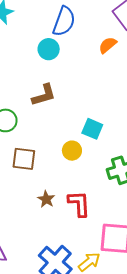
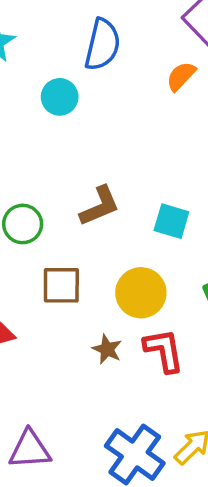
cyan circle: (49, 49) -> (60, 97), moved
brown L-shape: (44, 95) -> (100, 206), moved
yellow circle: (72, 151) -> (141, 293), moved, size x1.5

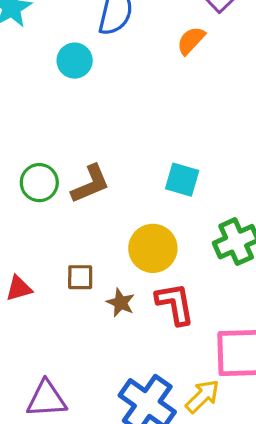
brown L-shape: (100, 206) -> (90, 184), moved
brown square: (61, 285) -> (80, 277), moved, size x0.7

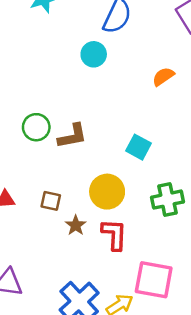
orange semicircle: (191, 41) -> (163, 77), moved
cyan circle: (75, 61) -> (94, 54), moved

